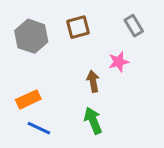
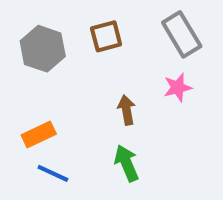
gray rectangle: (134, 26) -> (182, 34), size x1.5
pink star: (119, 62) -> (178, 87), moved

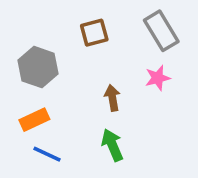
gray hexagon: (43, 49) -> (38, 67), moved

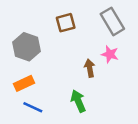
pink star: (158, 78) -> (110, 54), turned 30
brown arrow: (112, 98) -> (90, 68), moved

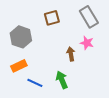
blue line: (33, 107) -> (35, 83), moved

